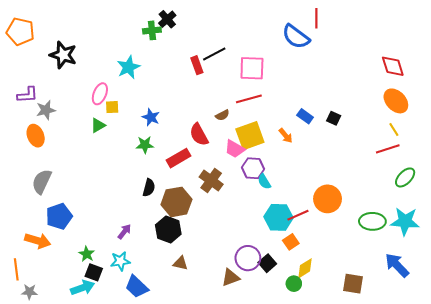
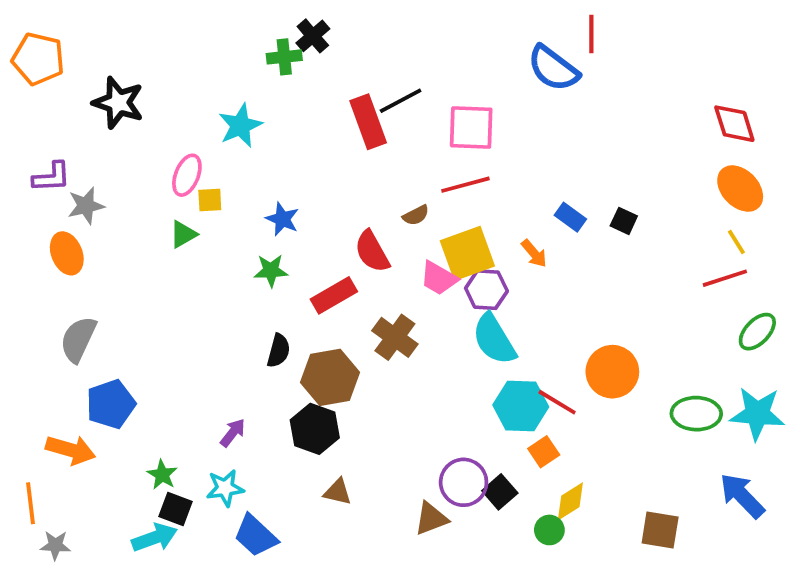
red rectangle: (197, 65) -> (368, 122), size x1.5
purple hexagon: (253, 168) -> (486, 290), moved
cyan semicircle: (264, 182) -> (494, 339), size x1.8
red line: (298, 215) -> (557, 402), turned 55

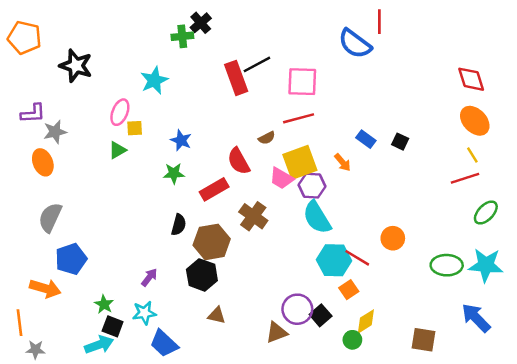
orange circle: (612, 372) -> (393, 238), size x0.7

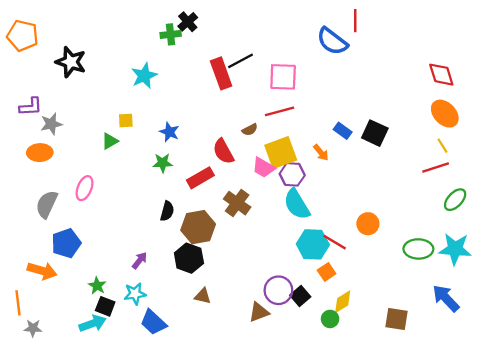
pink ellipse: (120, 112) -> (85, 188), moved
black square: (400, 142) -> (375, 133), size x1.6
orange ellipse: (43, 162) -> (40, 153), turned -70

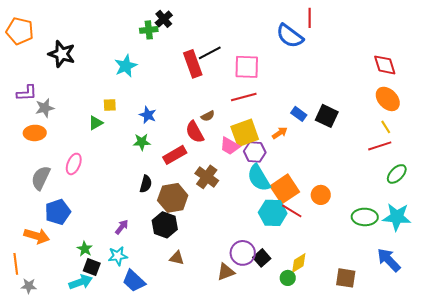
brown semicircle: (250, 130) -> (208, 116), moved
orange arrow: (321, 153) -> (280, 133), turned -84
orange square: (327, 272) -> (285, 189), moved, size x1.8

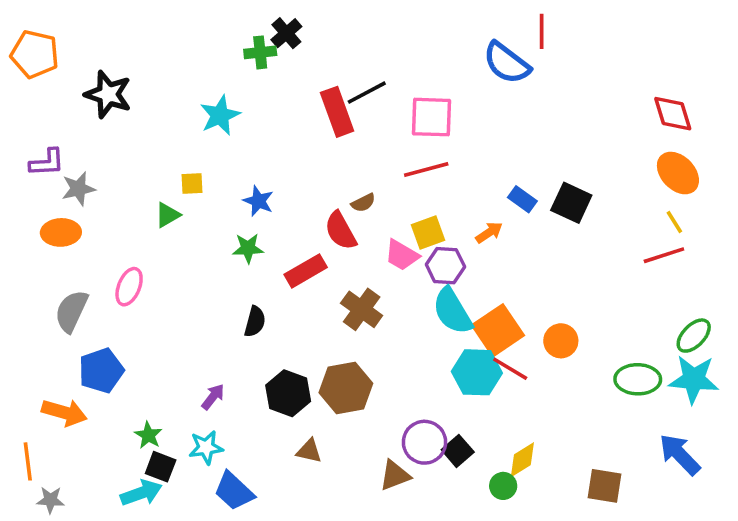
yellow square: (245, 133) -> (428, 232), size x0.7
green ellipse: (397, 174) -> (694, 336), moved
brown hexagon: (173, 198) -> (346, 388), moved

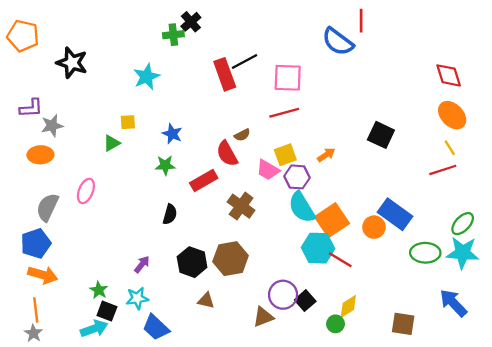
blue rectangle: (522, 199) -> (395, 214), moved, size x1.8
red line: (510, 369) -> (340, 260), moved
blue pentagon: (101, 371) -> (36, 243), moved
orange line: (28, 461) -> (36, 310), moved
gray star: (50, 500) -> (33, 333), turned 30

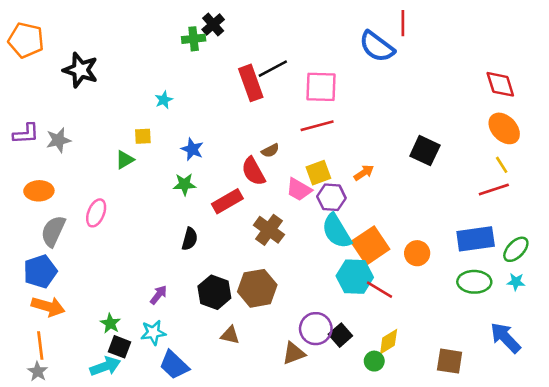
cyan star: (147, 77) -> (164, 100), moved, size x0.6
purple L-shape: (31, 108) -> (26, 134), moved
orange ellipse: (40, 155) -> (39, 191), moved
blue rectangle: (395, 214) -> (476, 239), moved, turned -44
cyan star: (463, 253) -> (516, 282), size x0.5

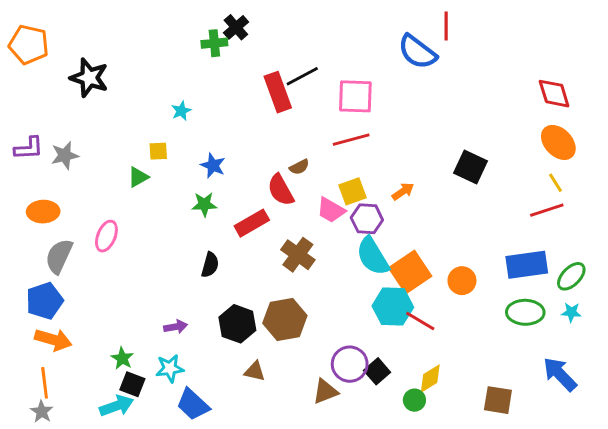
purple arrow: (158, 295) -> (176, 327), turned 42

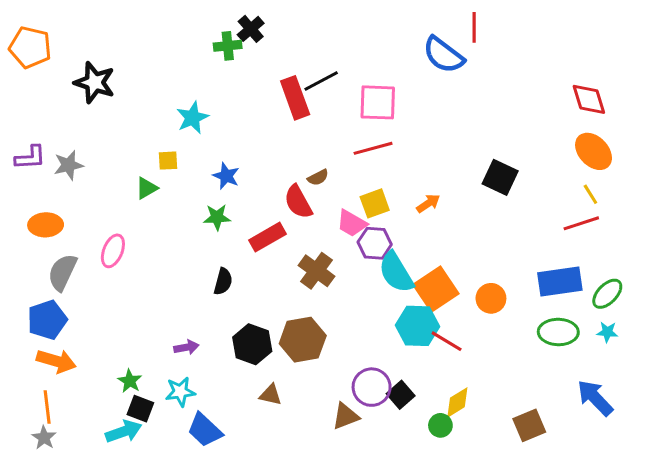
cyan star: (181, 111) -> (193, 118), size x1.5
purple hexagon: (367, 219) -> (375, 243), moved
brown square: (498, 400) -> (529, 425), turned -32

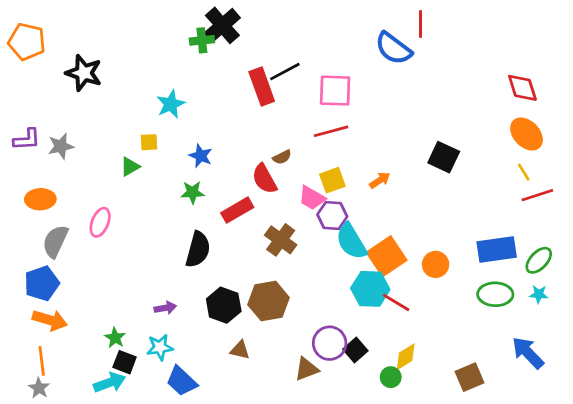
black cross: (251, 29) -> (222, 25), size x1.5
red line: (581, 223) -> (537, 195), moved
black semicircle: (223, 281) -> (198, 249), size x1.5

